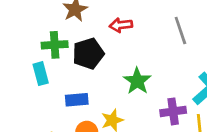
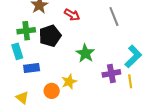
red arrow: (121, 25) -> (72, 15), turned -140
blue rectangle: (77, 100) -> (32, 68), moved

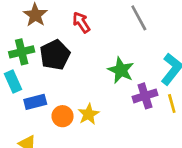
red arrow: (72, 15) -> (81, 22), turned -147
green star: (85, 53) -> (121, 70), moved
orange circle: (52, 91) -> (63, 116), moved

